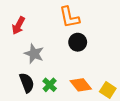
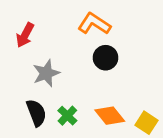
orange L-shape: (69, 17) -> (94, 24), turned 135
gray star: (34, 54) -> (46, 73), turned 30

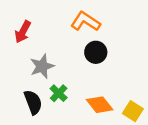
green cross: (67, 116) -> (59, 93), moved

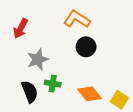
green cross: (59, 93) -> (53, 84), turned -35

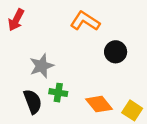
red arrow: (21, 28) -> (16, 20), moved
black circle: (86, 47) -> (116, 52), moved

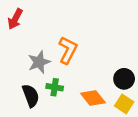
orange L-shape: (85, 21) -> (68, 50), moved, turned 84
black circle: (116, 52) -> (124, 79), moved

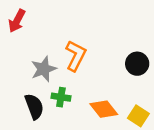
black circle: (124, 79) -> (137, 64), moved

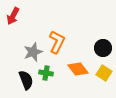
orange diamond: (104, 109) -> (78, 69), moved
yellow square: (138, 116) -> (104, 73), moved

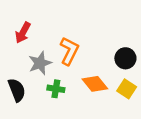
red arrow: (13, 16) -> (23, 33), moved
black semicircle: (26, 80) -> (17, 90), moved

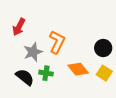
black semicircle: (17, 90) -> (25, 77), moved, turned -30

